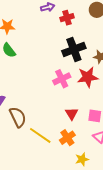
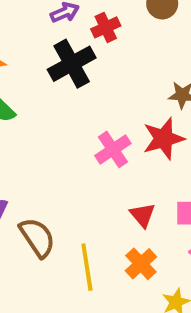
black cross: (74, 49) -> (72, 64), moved
yellow line: (40, 135) -> (87, 267), turned 55

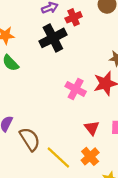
pink cross: (113, 149) -> (76, 89), turned -30
yellow line: (87, 267) -> (58, 157), turned -40

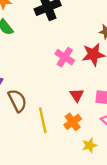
yellow line: (58, 157) -> (43, 120), turned 30

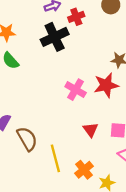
orange cross: (73, 122) -> (84, 170), moved

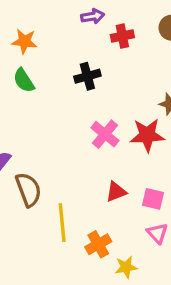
black cross: (55, 37) -> (87, 76), moved, size x0.7
red triangle: (91, 130) -> (116, 192), turned 35

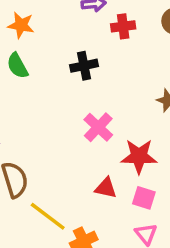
red star: (147, 135) -> (139, 156), moved
red triangle: (116, 192) -> (106, 188), turned 30
yellow line: (62, 223) -> (48, 216), turned -51

